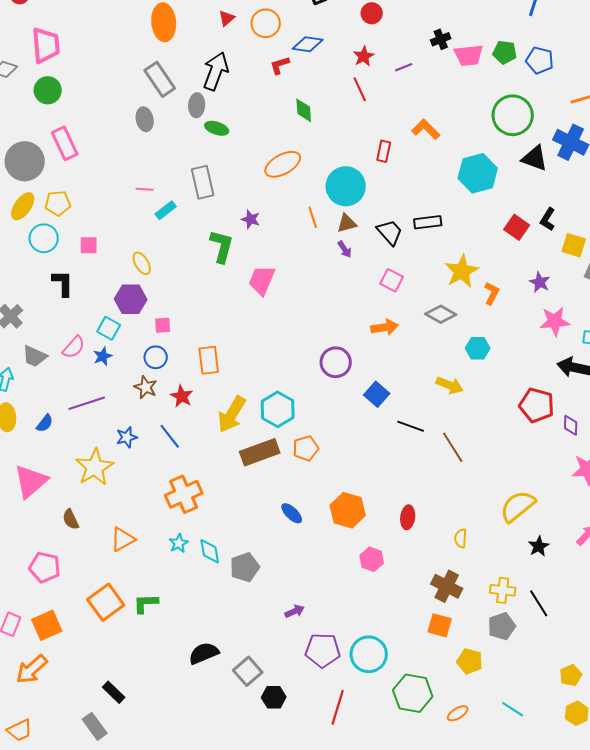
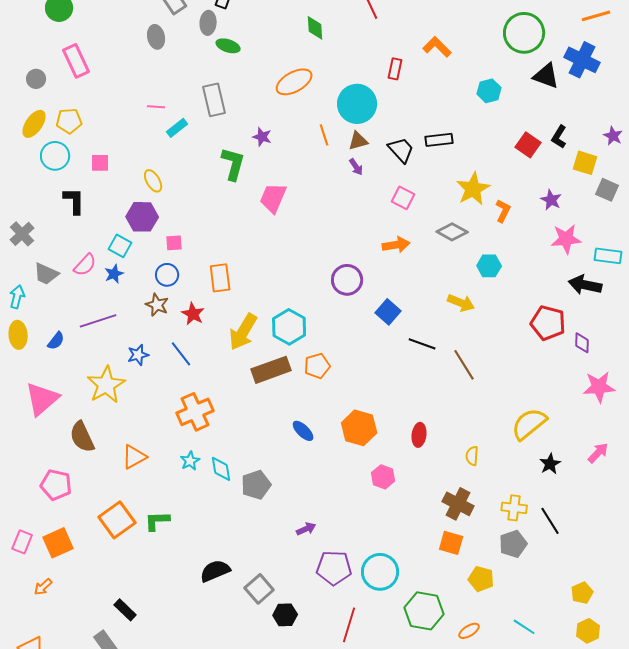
gray circle: (25, 161) -> (36, 79), size x0.5
cyan hexagon: (478, 173) -> (489, 91), size x0.6
brown semicircle: (71, 519) -> (82, 437), size x1.5
orange arrow: (32, 669) -> (43, 587), size x0.6

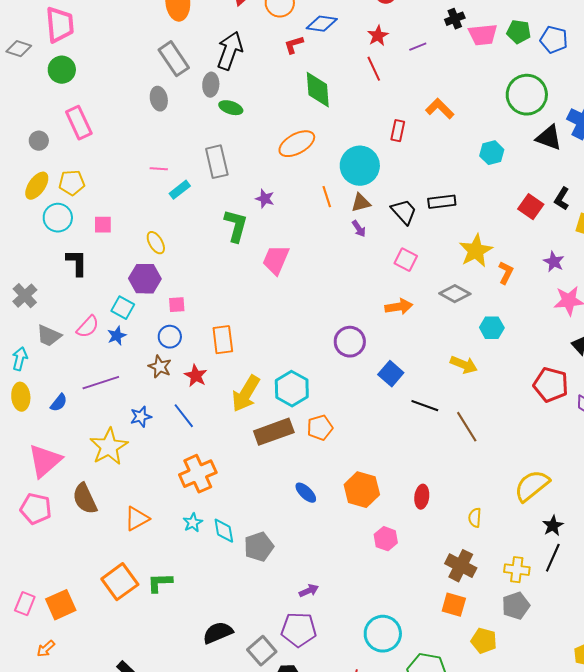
green diamond: (315, 28) -> (318, 90), size x1.5
pink pentagon: (56, 485) -> (36, 509), moved
black line: (550, 521) -> (553, 558), moved, turned 56
purple pentagon: (334, 568) -> (299, 630), moved

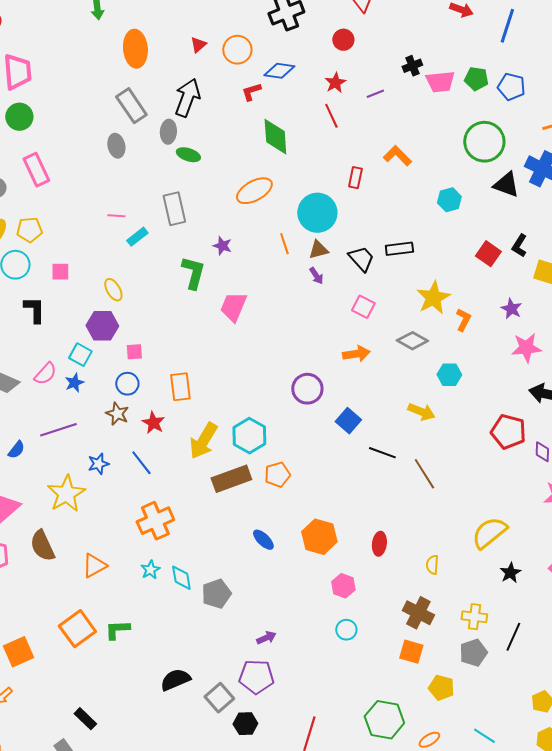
black line: (553, 558) -> (513, 637), moved
cyan circle: (383, 634) -> (346, 630), moved, size x0.6

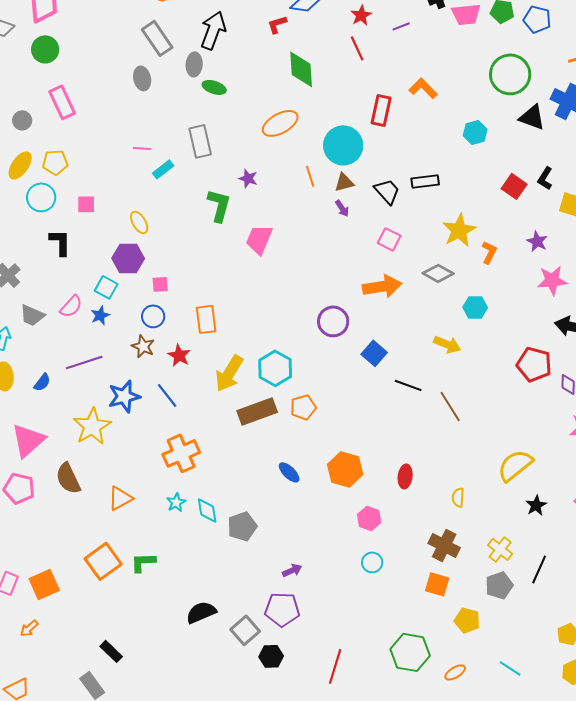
red rectangle: (355, 178) -> (381, 110), size x1.4
orange arrow: (356, 354) -> (382, 286), size x1.4
blue star: (98, 464) -> (124, 396), size x1.5
yellow cross: (474, 617) -> (500, 549), turned 30

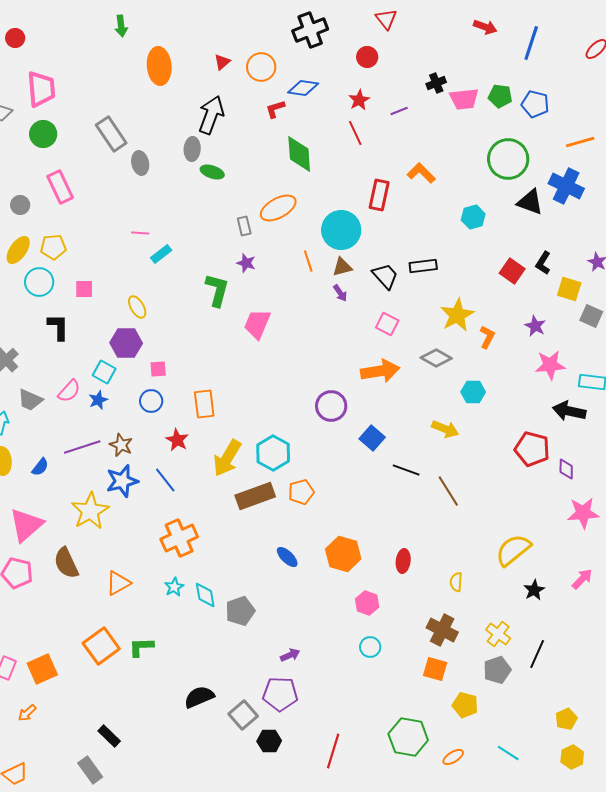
gray rectangle: (157, 38) -> (111, 134), moved
gray rectangle: (200, 141) -> (244, 226), moved, size x0.6
brown star: (143, 346) -> (121, 445), moved

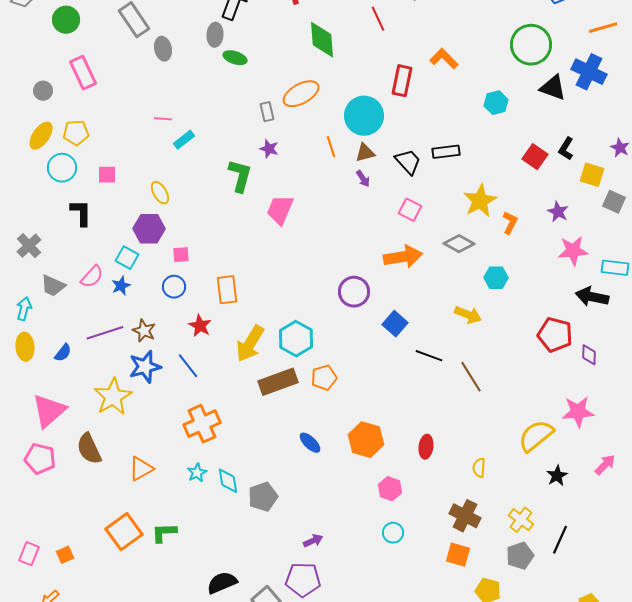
pink star: (583, 513) -> (578, 412), moved
orange square: (42, 669) -> (65, 555), size x0.6

